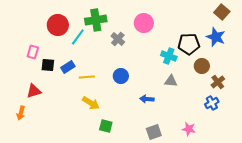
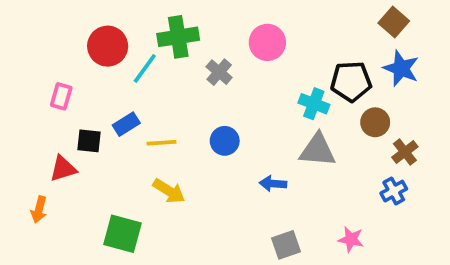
brown square: (222, 12) -> (394, 22), moved
black square: (48, 65) -> (89, 141), moved
gray triangle: (171, 81) -> (318, 150), size x1.5
green square: (106, 126) -> (122, 234), moved, size x1.5

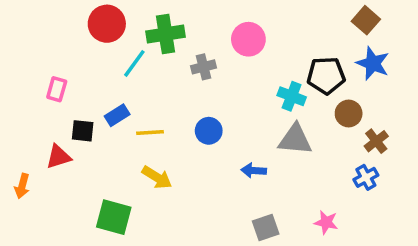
red circle: (108, 46) -> (107, 24), moved
gray cross: (219, 72) -> (204, 67), turned 35
orange arrow: (39, 210) -> (22, 186), moved

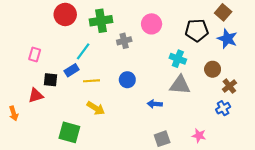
cyan line: (134, 63) -> (83, 51), moved
black pentagon: (326, 76) -> (197, 30), moved
orange arrow: (22, 186) -> (14, 113), turned -32

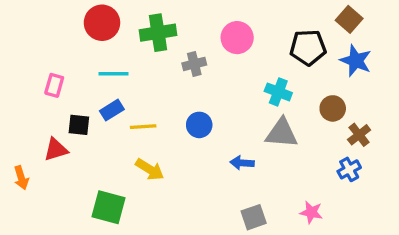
cyan line: (83, 51) -> (114, 74), moved, turned 54

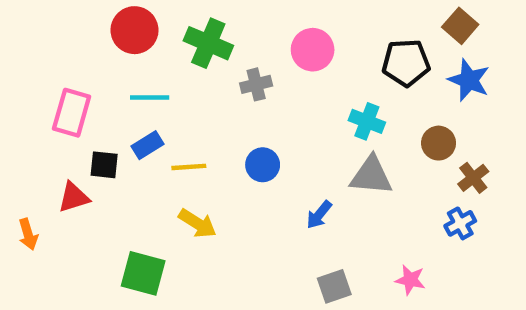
green cross: (158, 33) -> (208, 43), turned 32
pink rectangle: (54, 85) -> (72, 113), size x1.5
blue arrow: (242, 163) -> (319, 215), turned -55

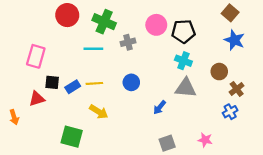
black pentagon: (406, 63) -> (183, 31), moved
cyan line: (150, 97) -> (93, 49), moved
blue rectangle: (148, 145) -> (73, 87), moved

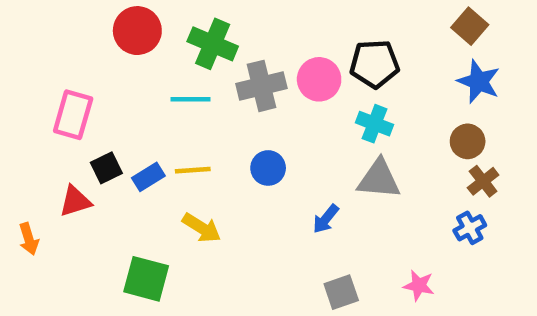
pink circle: (156, 25) -> (319, 79), moved
gray cross: (128, 42) -> (261, 86), size x1.5
brown circle: (219, 72) -> (468, 141), moved
black square: (52, 82) -> (106, 168), turned -32

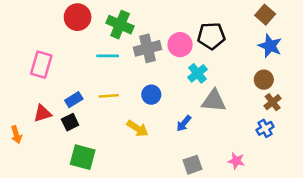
cyan cross: (374, 124) -> (198, 73), moved, turned 30
black square: (106, 168) -> (70, 122), moved
blue rectangle: (148, 177) -> (74, 100), moved
yellow arrow: (202, 228) -> (138, 128), moved

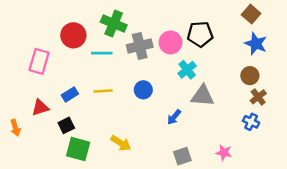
red circle: (78, 17) -> (73, 35), moved
black square: (70, 122) -> (66, 125), moved
yellow arrow: (138, 128) -> (121, 143), moved
blue cross: (265, 128) -> (251, 122), turned -35

